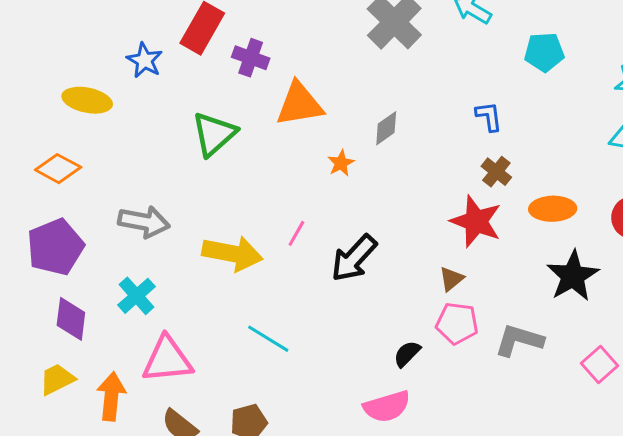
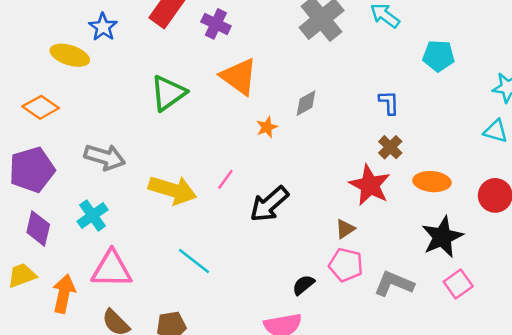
purple cross: (251, 58) -> (216, 24), moved
blue star: (145, 60) -> (103, 27), moved
orange triangle: (299, 104) -> (239, 77), turned 39
pink square: (600, 364) -> (458, 284), moved

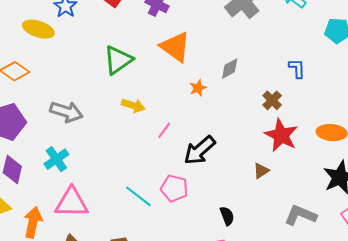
brown cross: (390, 147) -> (272, 100), moved
yellow arrow: (173, 190) -> (133, 105), moved, size x0.6
pink pentagon: (346, 265) -> (174, 188), moved
black semicircle: (303, 285) -> (227, 216), turned 108

